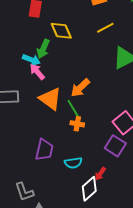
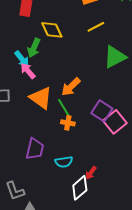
cyan arrow: (31, 60) -> (22, 59), turned 30
purple square: (115, 146) -> (102, 111), moved

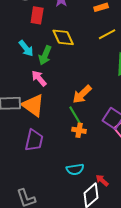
cyan arrow: (22, 59) -> (26, 48), moved
orange triangle: (41, 98) -> (33, 105), moved
purple trapezoid: (35, 149) -> (34, 140), moved
red arrow: (91, 173) -> (102, 180), turned 96

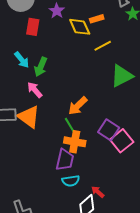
yellow diamond: (63, 37) -> (80, 27), moved
orange cross: (79, 130) -> (75, 142), size x1.5
purple trapezoid: (34, 140) -> (65, 160), moved

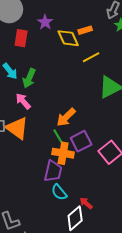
purple square: (109, 130) -> (81, 141), moved, turned 30
cyan semicircle: (71, 181) -> (59, 192), turned 60

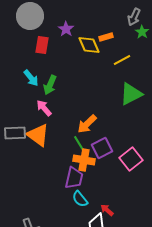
yellow line: (91, 57) -> (122, 60), moved

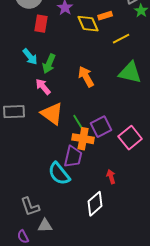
green triangle: (131, 94) -> (130, 73), turned 40
orange arrow: (87, 124) -> (86, 77), moved, turned 105
orange triangle: (38, 135) -> (52, 114), moved
cyan semicircle: (80, 199) -> (59, 174), moved, size x1.4
red arrow: (107, 210) -> (111, 177), moved, turned 32

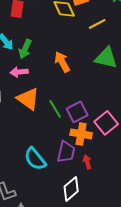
pink arrow: (43, 87) -> (19, 72), turned -54
orange cross: (83, 139) -> (81, 134), moved
purple trapezoid: (73, 157) -> (66, 152), moved

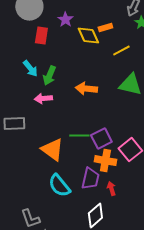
orange arrow: (62, 62) -> (86, 89), turned -55
orange triangle: (28, 99) -> (52, 150), moved
green line: (55, 109) -> (79, 136), turned -60

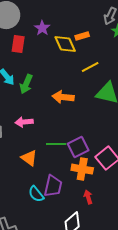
yellow line: (121, 51) -> (90, 67), moved
pink arrow: (43, 99) -> (24, 122), moved
orange triangle: (52, 150) -> (29, 158), size x0.7
purple trapezoid: (90, 179) -> (53, 186), moved
cyan semicircle: (59, 186) -> (36, 194), size x0.7

